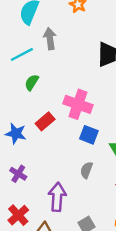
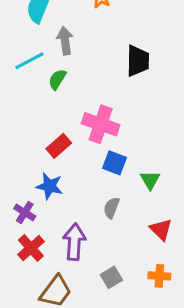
green semicircle: (32, 82) -> (57, 79), moved
blue star: (16, 134) -> (50, 186), moved
red cross: (18, 215) -> (31, 248), moved

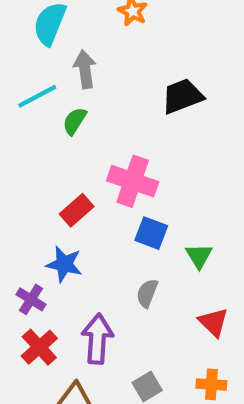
black trapezoid: (138, 61) -> (182, 96), turned -112

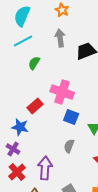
gray arrow: (85, 69) -> (60, 38), moved
cyan line: (37, 96) -> (23, 41), moved
blue star: (64, 264) -> (20, 127), moved

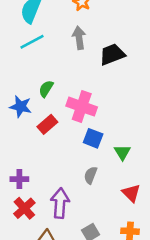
green semicircle: (34, 63) -> (46, 89), moved
blue star: (20, 127) -> (21, 107), moved
purple cross: (13, 149) -> (19, 179), turned -32

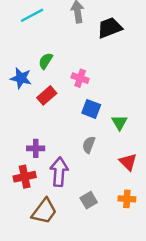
pink cross: (82, 107) -> (80, 78), size x0.6
purple cross: (19, 179) -> (36, 148), moved
red cross: (24, 208) -> (25, 177), turned 30

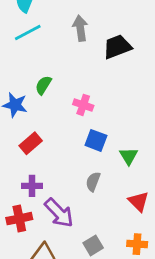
red rectangle: (47, 95) -> (31, 143), moved
purple arrow: (59, 172) -> (59, 213), turned 132

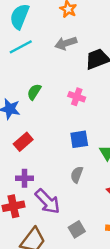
gray arrow: (80, 28) -> (66, 43), turned -100
pink cross: (83, 105) -> (77, 97), moved
blue square: (96, 140) -> (79, 139), turned -30

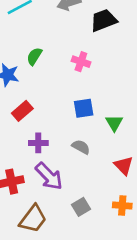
gray semicircle: (77, 175) -> (81, 147), turned 98
purple cross: (24, 178) -> (38, 143), moved

